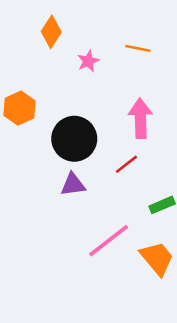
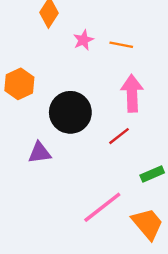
orange line: (138, 48) -> (121, 45), moved
purple triangle: (73, 185) -> (40, 153), moved

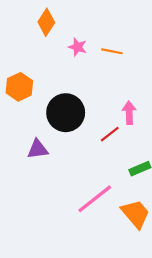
pink star: (83, 40) -> (77, 47), turned -30
pink arrow: (132, 93) -> (129, 113), moved, size x0.7

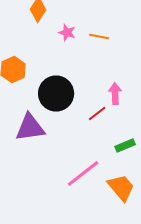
purple triangle: (38, 149) -> (30, 128), size x1.5

